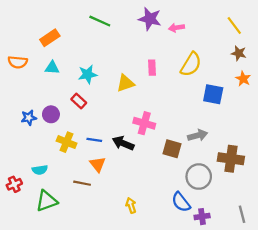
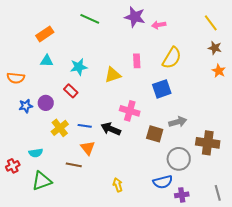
orange semicircle: (18, 62) -> (16, 78), moved
blue square: (213, 94) -> (162, 89), moved, turned -30
yellow cross: (67, 142) -> (60, 128), turned 30
blue semicircle: (181, 202) -> (163, 182), turned -66

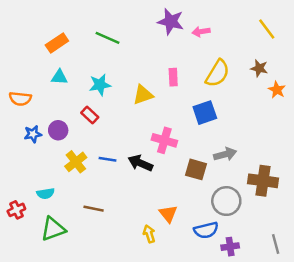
green line: (90, 19) -> (107, 38), moved
brown star: (215, 48) -> (259, 68), moved
orange triangle: (88, 148) -> (168, 214), moved

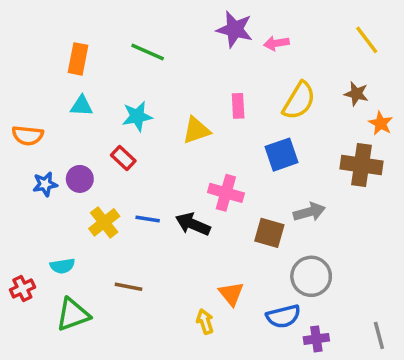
orange rectangle: (57, 43) -> (78, 59), turned -45
brown cross: (263, 181) -> (362, 165), moved

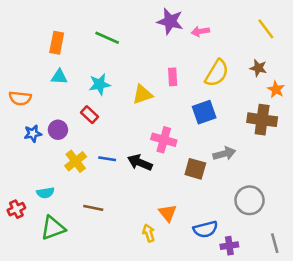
gray circle: (311, 276) -> (250, 200), moved

